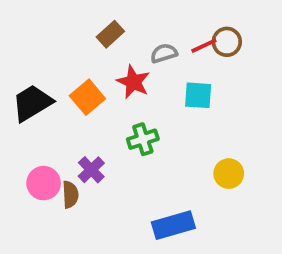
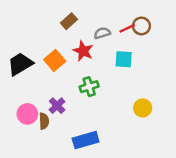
blue rectangle: (173, 225) -> (86, 140), moved

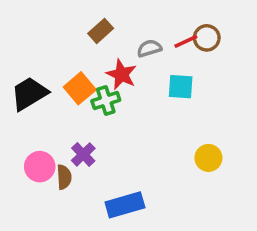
green cross: (89, 87) -> (106, 101), moved

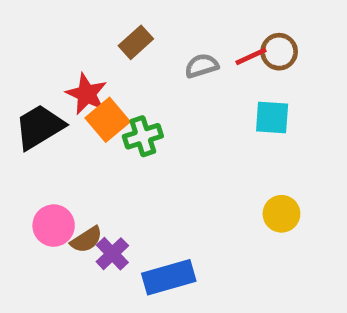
red star: (121, 74) -> (86, 94), moved
cyan square: (181, 87) -> (272, 117), moved
purple cross: (83, 154) -> (112, 254), moved
brown semicircle: (64, 177) -> (86, 240), turned 60

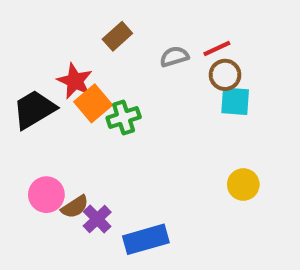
brown circle: (279, 52) -> (225, 75), moved

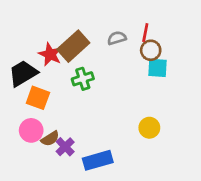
brown rectangle: (117, 36) -> (73, 46), moved, size x1.6
red line: (217, 48) -> (145, 33), turned -54
orange square: (93, 103) -> (38, 98), moved, turned -30
yellow circle: (243, 184) -> (149, 128), moved

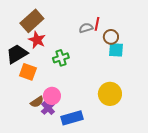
red line: (145, 33) -> (97, 24), moved
brown rectangle: (73, 46) -> (32, 21), moved
yellow circle: (149, 128) -> (110, 94), size x1.5
pink circle: (31, 130) -> (52, 96), moved

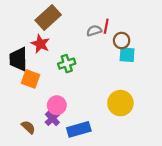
brown rectangle: (32, 21) -> (48, 17), moved
black trapezoid: (17, 54) -> (18, 59), turned -60
brown semicircle: (37, 102) -> (28, 127), moved, turned -104

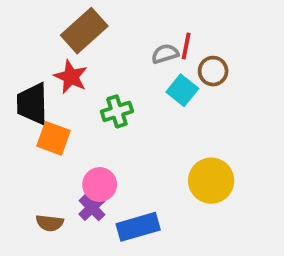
cyan square: (127, 55) -> (182, 90), moved, turned 35
brown semicircle: (28, 127) -> (50, 223), turned 144

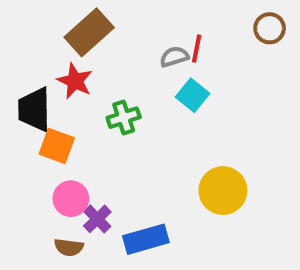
brown circle: (213, 71) -> (270, 28), moved
pink circle: (100, 184) -> (71, 199), moved
brown semicircle: (50, 223) -> (69, 247), moved

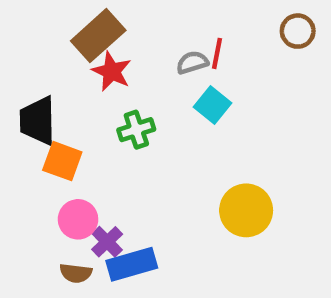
red star: (75, 81) -> (112, 71), moved
blue rectangle: (146, 239) -> (132, 264), moved

